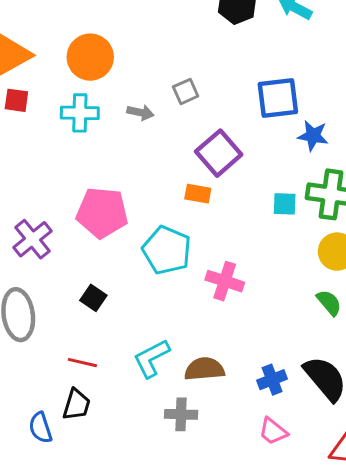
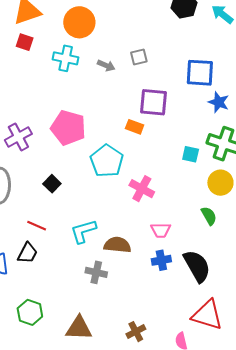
purple square: (219, 153) -> (153, 102), turned 36
cyan square: (285, 204) -> (191, 154), moved
pink trapezoid: (273, 431) -> (161, 230), moved, turned -50

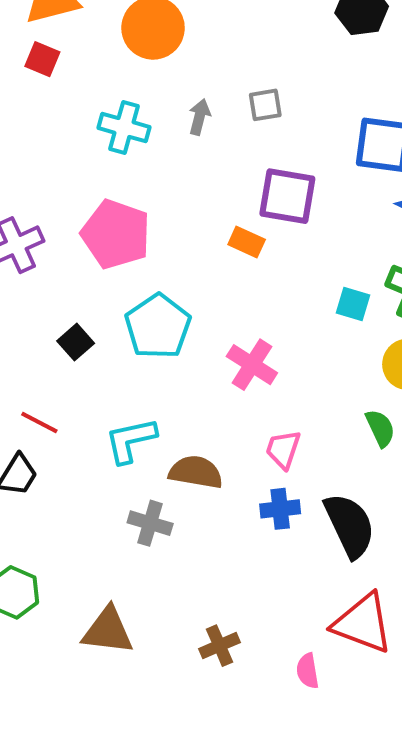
cyan cross: (66, 58) -> (124, 128), moved
gray arrow: (106, 65) -> (200, 117), turned -102
cyan pentagon: (107, 161) -> (158, 326), moved
pink trapezoid: (161, 230) -> (283, 449), turned 105

